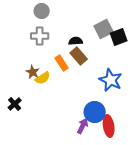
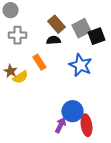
gray circle: (42, 11) -> (10, 10), moved
brown rectangle: (79, 56) -> (56, 24), moved
blue star: (111, 80) -> (80, 65), moved

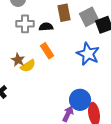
brown rectangle: (56, 24) -> (64, 13), turned 30
black semicircle: (53, 40) -> (46, 27), moved

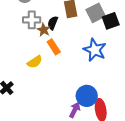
black semicircle: (46, 27) -> (53, 23), turned -64
brown star: (18, 60) -> (44, 30), moved

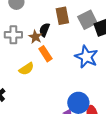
gray cross: (32, 20) -> (13, 35), moved

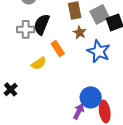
black semicircle: (44, 30) -> (42, 24), moved, size x1.5
brown star: (35, 37) -> (80, 32), moved

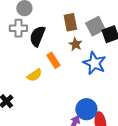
gray cross: (26, 29) -> (18, 28), moved

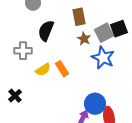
gray square: (95, 26) -> (104, 33), moved
gray cross: (18, 28) -> (23, 51), moved
orange rectangle: (53, 60) -> (62, 69), moved

